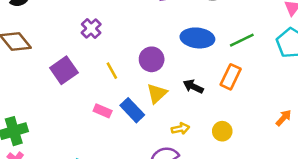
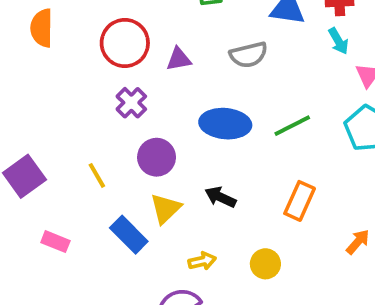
purple cross: (91, 29) -> (131, 103), moved
orange rectangle: (231, 77) -> (300, 201), moved
pink rectangle: (103, 111) -> (55, 242), moved

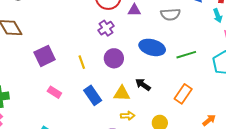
yellow triangle: (165, 209) -> (122, 94), moved, turned 36

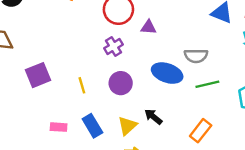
gray semicircle: (170, 14) -> (196, 56), moved
pink rectangle: (54, 92) -> (59, 127), moved, turned -32
yellow triangle: (122, 94) -> (127, 126), turned -48

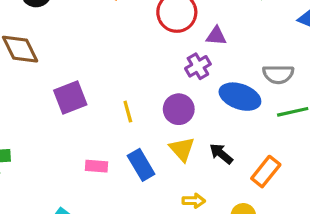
purple cross: (113, 46) -> (198, 66), moved
yellow triangle: (127, 126) -> (182, 149), moved, turned -30
orange rectangle: (201, 131) -> (266, 172), moved

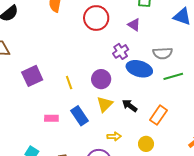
purple triangle: (216, 36) -> (134, 25), moved, turned 32
purple cross: (198, 66) -> (121, 51), moved
yellow triangle: (182, 149) -> (105, 104), turned 30

